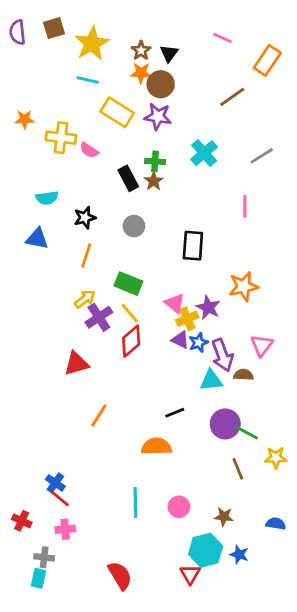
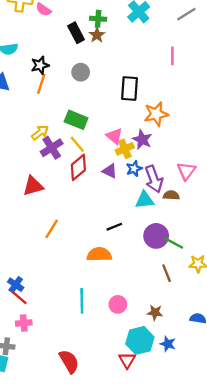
orange line: (86, 255) -> (41, 84), moved
orange star: (243, 286) -> (156, 114), moved
purple triangle: (180, 340) -> (110, 171), moved

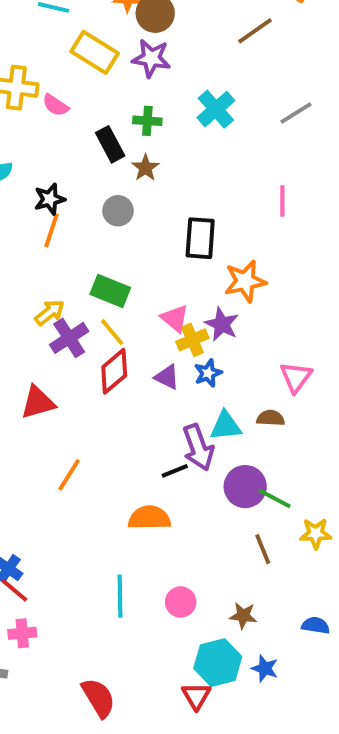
brown star: (97, 35) -> (145, 168), moved
pink line: (172, 56) -> (282, 201), moved
purple arrow: (154, 179) -> (198, 447), moved

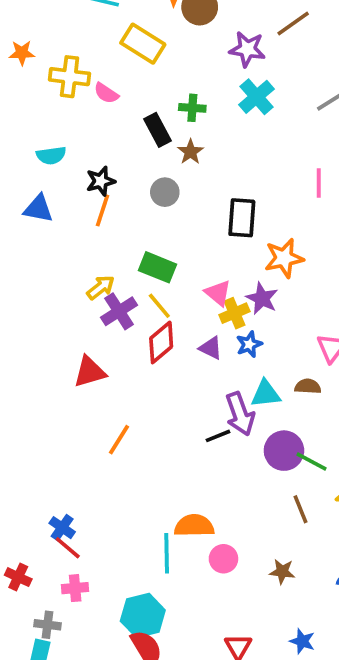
purple star: (151, 58) -> (247, 49), moved
orange semicircle: (149, 518) -> (194, 526), moved
cyan hexagon: (218, 663) -> (143, 616), moved
blue star: (265, 668) -> (302, 641), moved

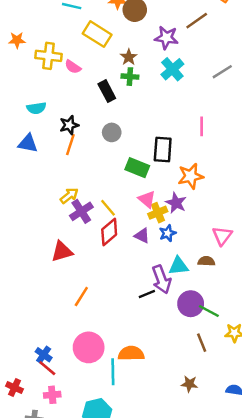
brown star: (190, 152) -> (129, 57), moved
pink line: (319, 183) -> (202, 126), moved
green rectangle: (157, 267) -> (137, 168), moved
pink circle: (223, 559) -> (89, 347), moved, size x1.6

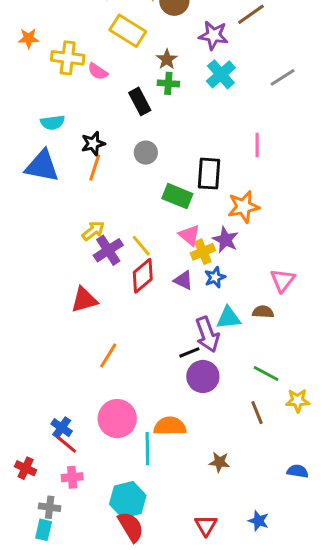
blue triangle: (28, 143) -> (42, 166), size x1.4
purple circle: (191, 304) -> (203, 376), moved
brown star: (189, 384) -> (219, 462), moved

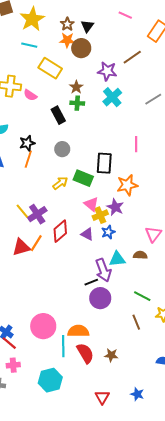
yellow arrow: (93, 231) -> (60, 183), moved
yellow line: (141, 246) -> (22, 211), moved
orange line: (108, 355) -> (36, 243), moved
red semicircle: (131, 527) -> (85, 353), moved

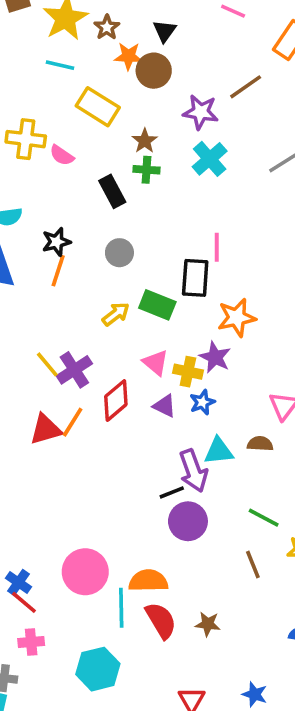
brown star: (67, 24) -> (107, 27), moved
pink line: (136, 144) -> (217, 247), moved
pink triangle: (91, 204) -> (156, 363), moved
yellow cross: (100, 215) -> (188, 372), turned 35

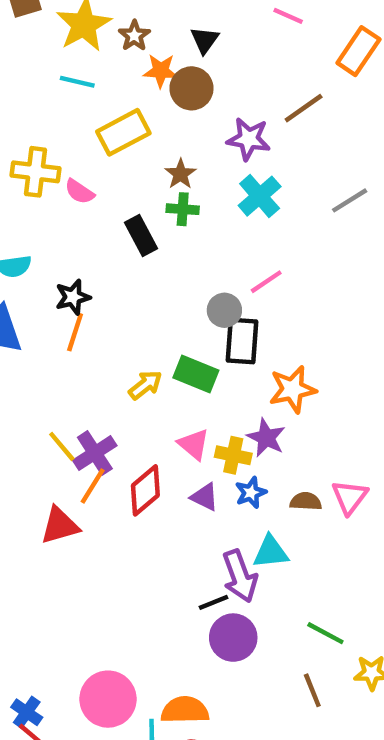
yellow rectangle: (98, 107) -> (123, 132), turned -60
pink line: (217, 247) -> (266, 282), moved, turned 56
gray circle: (119, 253) -> (224, 310), moved
orange line: (73, 422) -> (93, 486), moved
brown semicircle: (260, 444) -> (306, 501), moved

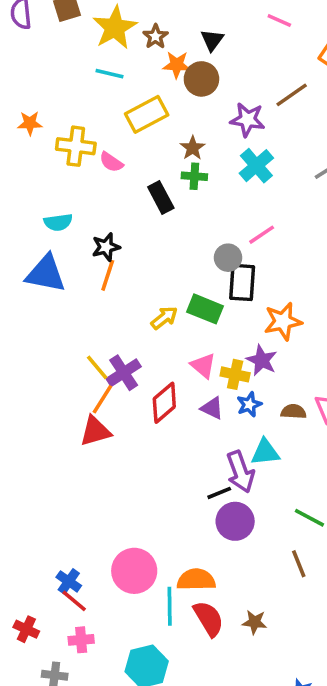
orange line: (93, 486) -> (102, 399), moved

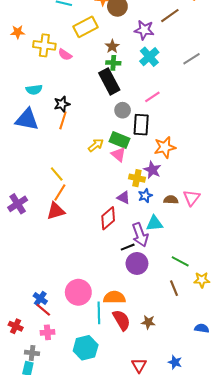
black rectangle: (161, 197) -> (109, 81), moved, size x1.4
gray circle: (228, 258) -> (123, 110), moved
pink triangle: (203, 366) -> (118, 154), moved
purple cross: (124, 373) -> (18, 204), moved
red diamond: (164, 403) -> (108, 218), moved

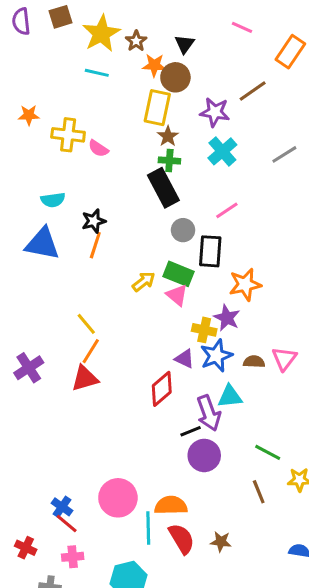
yellow rectangle: (86, 27) -> (157, 108), moved, turned -50
blue star: (145, 196) -> (216, 356), size x1.5

